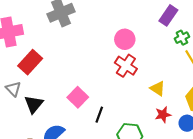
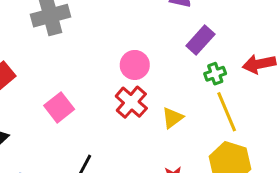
yellow triangle: (158, 89) -> (172, 118), moved, turned 42
pink square: (78, 97) -> (59, 107), moved

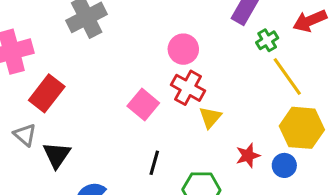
pink square: (59, 107) -> (143, 105), moved
yellow triangle: (172, 118) -> (210, 117), moved

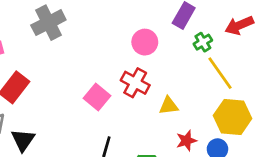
pink circle: (183, 49) -> (145, 42), moved
yellow triangle: (210, 117) -> (169, 106), moved, turned 42

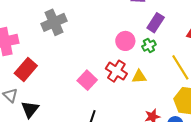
green cross: (203, 42) -> (149, 46), moved
yellow triangle: (169, 106) -> (139, 77), moved

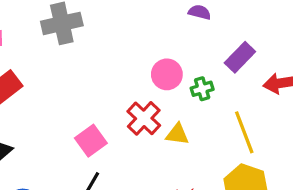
purple rectangle: (156, 23) -> (240, 57), moved
pink square: (87, 80) -> (91, 141), moved

